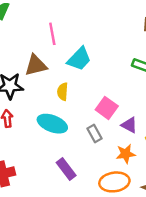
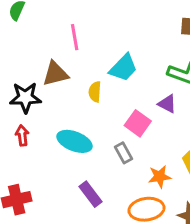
cyan trapezoid: (79, 59) -> (123, 68), moved
yellow semicircle: (63, 92) -> (95, 92), moved
purple triangle: (129, 125) -> (167, 104), moved

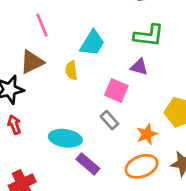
cyan ellipse: (74, 141) -> (65, 138), moved

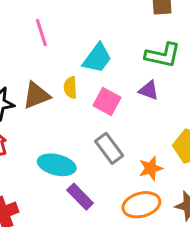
brown triangle: (32, 62) -> (36, 95), moved
pink square: (116, 90) -> (107, 102), moved
gray rectangle: (109, 120) -> (109, 148), size x1.4

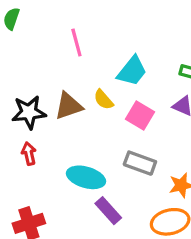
yellow semicircle: (70, 88) -> (103, 100), turned -40
gray rectangle: (109, 148) -> (140, 163), turned -36

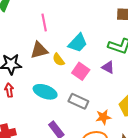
brown triangle: (69, 106) -> (39, 50), moved
cyan ellipse: (86, 177) -> (45, 92), moved

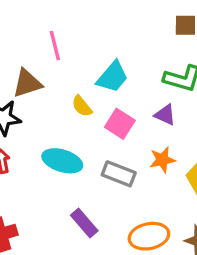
brown triangle: (39, 50) -> (27, 83), moved
orange star: (103, 117) -> (162, 160), moved

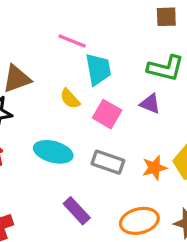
pink line: (55, 46) -> (72, 41), moved, turned -52
cyan trapezoid: (113, 77) -> (98, 69), turned -48
orange star: (162, 160) -> (154, 168), moved

